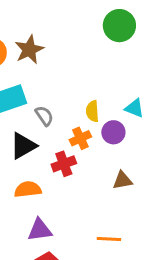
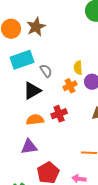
red cross: (64, 164) -> (59, 114), moved
purple triangle: (40, 230) -> (29, 147), moved

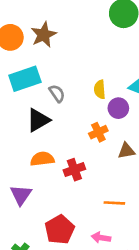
orange cross: (70, 86) -> (98, 132), moved
red cross: (59, 114) -> (74, 170), moved
purple triangle: (29, 147) -> (21, 195), moved, turned -48

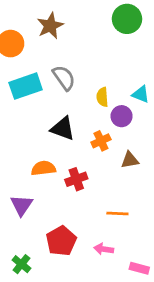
brown star: (44, 35) -> (50, 26), moved
gray semicircle: (57, 93) -> (64, 78), moved, size x1.4
black triangle: (38, 120) -> (63, 129), moved, turned 50

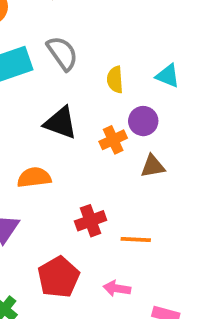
purple circle: (122, 116) -> (143, 121), moved
red cross: (76, 179) -> (91, 221), moved

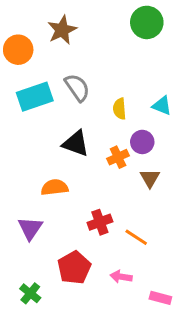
brown triangle: (153, 166) -> (150, 178), turned -50
orange line: (136, 240) -> (136, 237), turned 30

